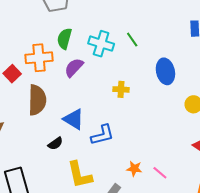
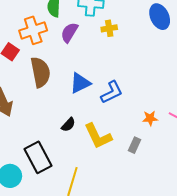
yellow cross: (121, 89) -> (109, 28), moved
blue triangle: (74, 119) -> (80, 83), turned -45
black semicircle: (55, 144) -> (68, 125), moved

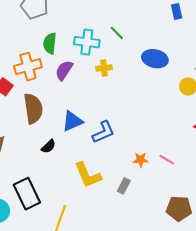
blue ellipse: (160, 17) -> (155, 59), turned -55
black semicircle: (68, 125) -> (49, 146), moved

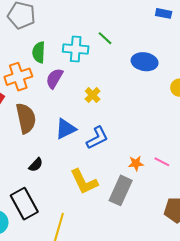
blue rectangle: (177, 12) -> (164, 13), turned -63
yellow cross: (104, 68) -> (93, 95), moved, turned -35
black semicircle: (49, 146) -> (36, 165), moved
gray rectangle: (124, 186) -> (121, 190), size x1.8

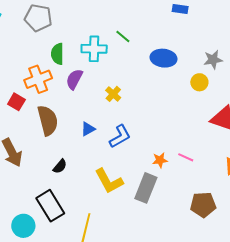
blue triangle: (66, 129) -> (88, 129), size x0.7

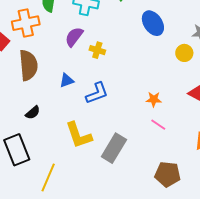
blue ellipse: (164, 58) -> (153, 23), turned 40
purple semicircle: (74, 79) -> (74, 37), moved
yellow cross: (113, 94) -> (97, 50), turned -35
orange star: (160, 160) -> (154, 99), moved

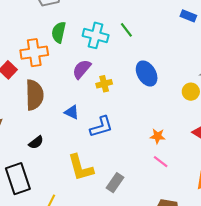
blue ellipse: (153, 23) -> (147, 73), moved
yellow cross: (97, 50) -> (104, 84), turned -35
blue triangle: (67, 80) -> (72, 112), turned 42
gray rectangle: (114, 148) -> (115, 183), size x0.7

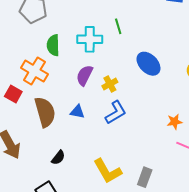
green line: (126, 30) -> (118, 26), turned 35
orange cross: (34, 53) -> (34, 71), turned -36
blue triangle: (72, 112) -> (77, 112), moved
blue L-shape: (101, 127) -> (116, 112), moved

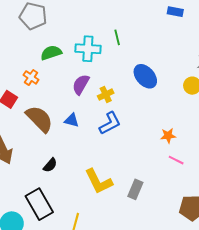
green semicircle: (53, 45) -> (51, 53), turned 70
orange cross: (34, 71) -> (31, 77), size x0.6
brown semicircle: (45, 112) -> (39, 119), turned -32

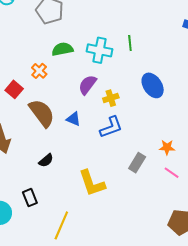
gray rectangle: (135, 189) -> (137, 163), moved
black rectangle: (39, 204) -> (30, 198), size x0.6

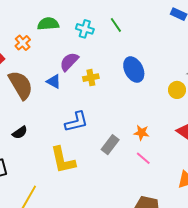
green line: (130, 43) -> (116, 25), turned -35
cyan cross: (99, 50) -> (85, 29), size x0.7
blue triangle: (73, 119) -> (54, 81), moved
blue L-shape: (111, 127) -> (76, 122), moved

